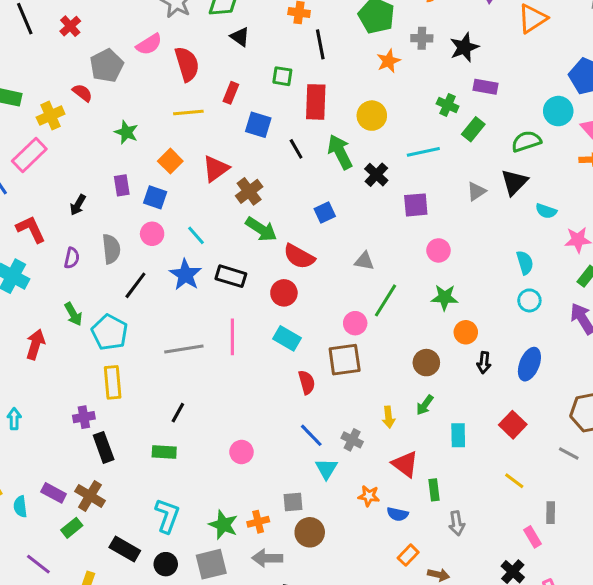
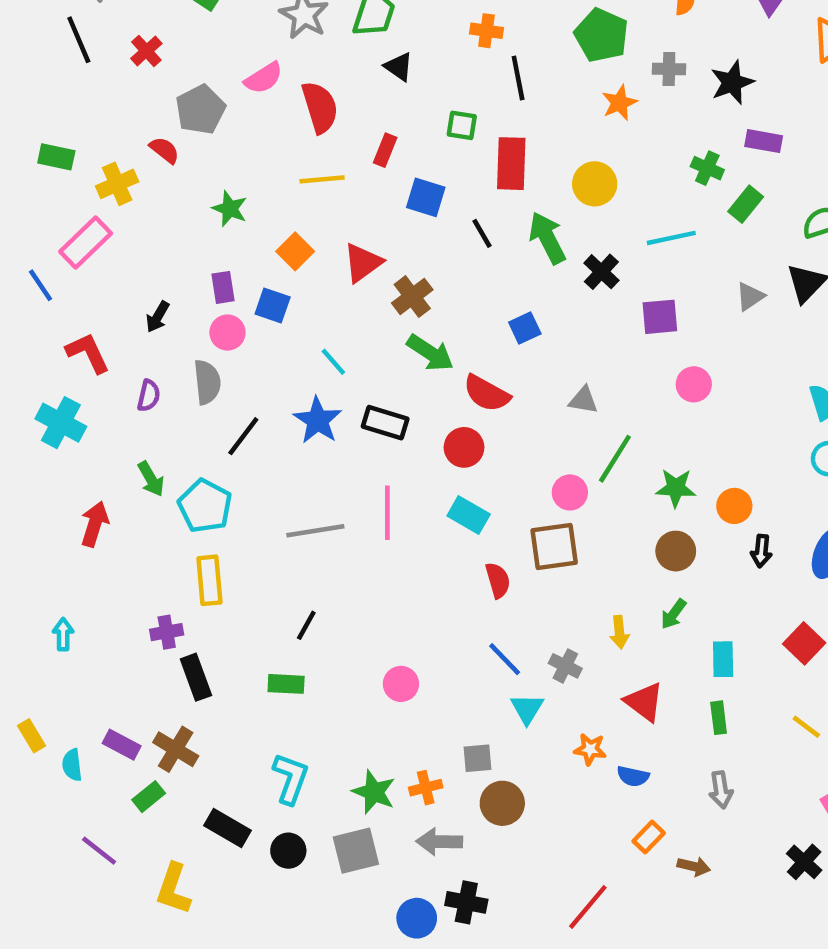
pink circle: (152, 234) -> (227, 333), moved
green star: (445, 297) -> (676, 488), moved
green rectangle: (434, 490) -> (719, 718), moved

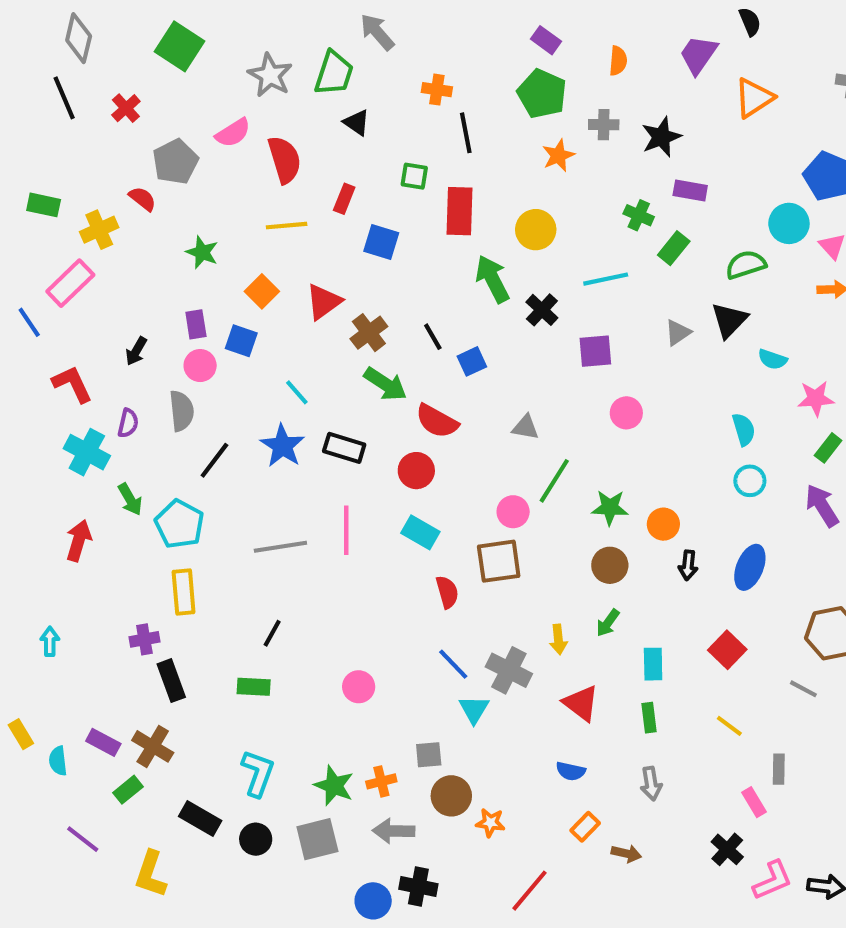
black line: (482, 233) -> (433, 337), moved
cyan cross: (61, 423) -> (87, 452), moved
gray cross: (565, 666) -> (509, 670), size x1.5
orange star: (590, 749) -> (490, 823), moved

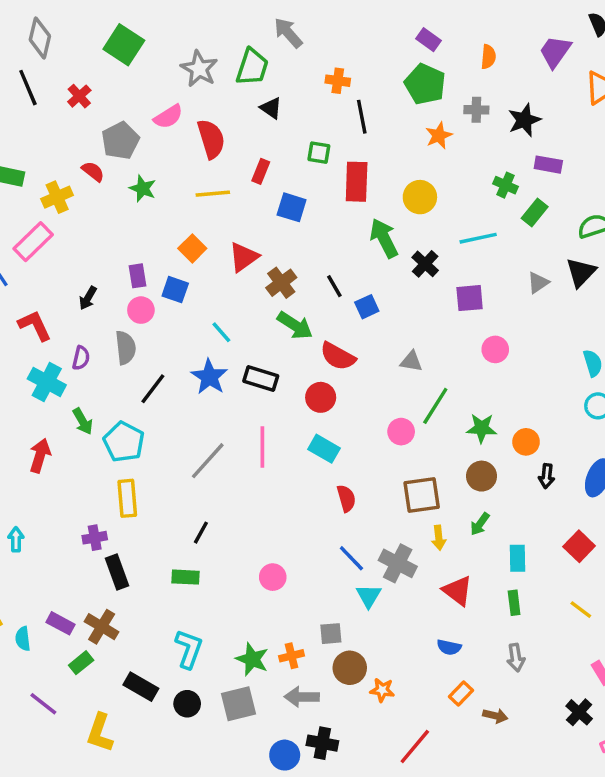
green star: (202, 252) -> (143, 189), moved
gray line: (280, 547) -> (208, 461), turned -39
brown square: (499, 561) -> (422, 495), moved

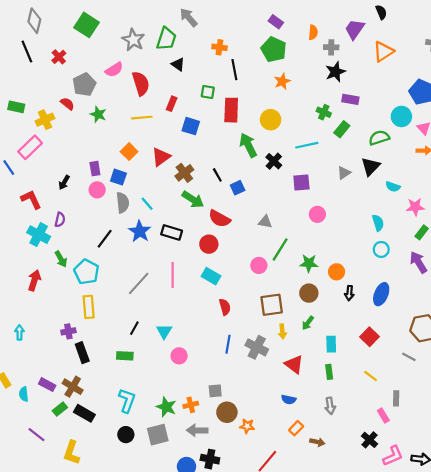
gray cross: (476, 110) -> (331, 47), moved
gray semicircle: (126, 348) -> (123, 203), moved
blue line: (351, 558) -> (228, 344), turned 54
cyan triangle: (369, 596) -> (164, 331), moved
black rectangle: (141, 687) -> (84, 413), moved

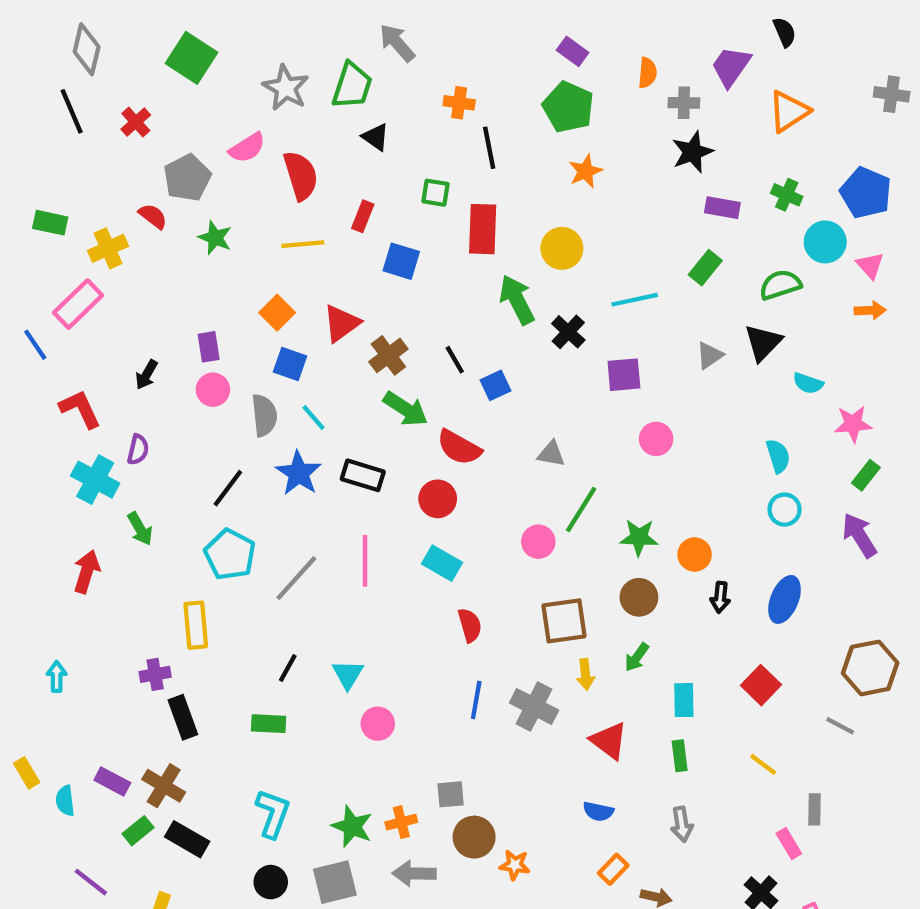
green cross: (324, 112) -> (787, 195), moved
blue square: (118, 177) -> (290, 364), moved
cyan pentagon: (86, 272) -> (230, 555), moved

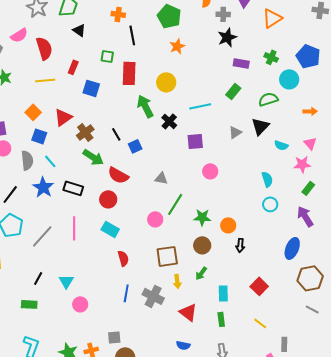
pink triangle: (870, 265) -> (310, 143), moved
blue ellipse: (785, 599) -> (292, 248), moved
gray line: (840, 726) -> (312, 309), moved

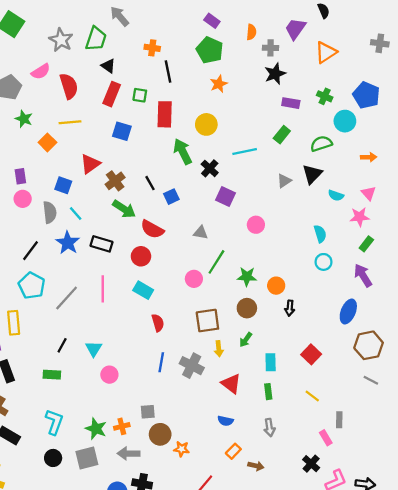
red rectangle: (73, 67) -> (112, 94), moved, size x1.5
orange square: (33, 112) -> (47, 142), moved
purple square: (195, 141) -> (225, 197), moved, turned 30

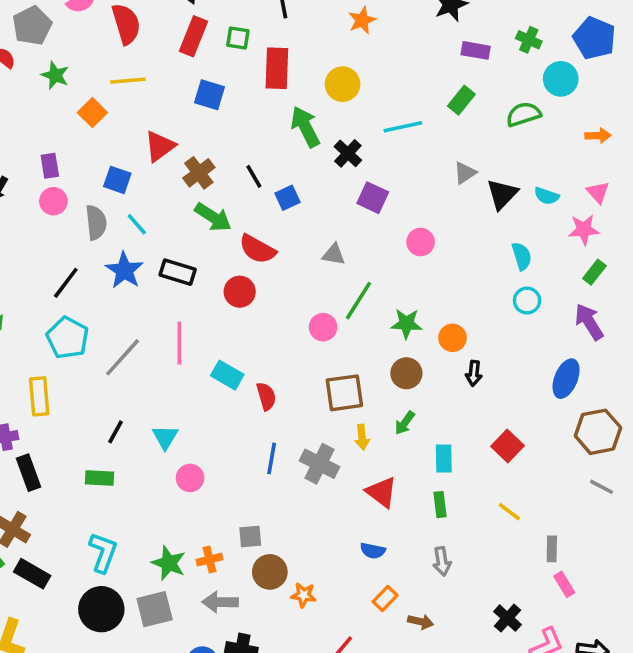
black triangle: (312, 174) -> (502, 194), moved
cyan rectangle: (143, 290) -> (227, 375), moved
pink rectangle: (326, 438) -> (564, 584), moved
black circle: (53, 458) -> (101, 609), size x1.6

